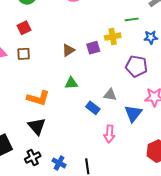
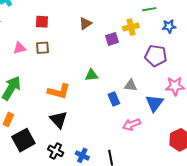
red square: (24, 28) -> (42, 22), turned 32
brown triangle: (68, 50) -> (85, 23), moved
blue rectangle: (93, 108) -> (114, 99), turned 32
pink arrow: (109, 134) -> (131, 124), turned 66
black cross: (33, 158) -> (56, 151), turned -35

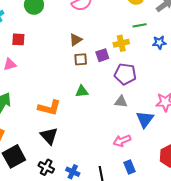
red square: (42, 22) -> (18, 39), moved
brown square: (43, 48) -> (81, 59), moved
purple pentagon: (156, 56) -> (125, 74), moved
blue rectangle: (114, 99) -> (130, 167), moved

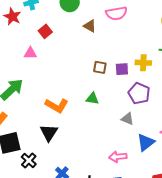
red square: (18, 39) -> (45, 31), turned 32
brown triangle: (76, 40) -> (90, 26), moved, turned 48
black cross: (46, 167) -> (29, 160), moved

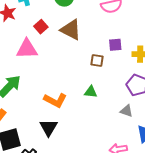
brown triangle: (90, 26) -> (71, 30), moved, size x1.6
pink triangle: (30, 53) -> (27, 49), size x1.6
purple square: (122, 69) -> (115, 45), moved

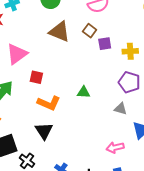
red square: (41, 27) -> (36, 77), moved, turned -32
pink triangle: (27, 49) -> (17, 54), turned -30
brown square: (97, 60) -> (90, 31), moved, turned 32

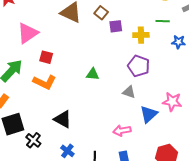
orange L-shape: (49, 103) -> (45, 82), moved
black triangle: (44, 131) -> (63, 119), moved, turned -30

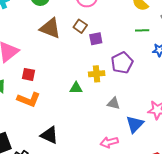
yellow cross: (141, 35) -> (97, 74), moved
purple pentagon: (139, 66) -> (122, 63), moved, turned 30

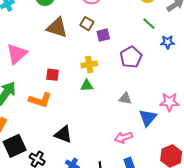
green line: (142, 30) -> (149, 24), turned 48
red square: (28, 74) -> (52, 75), moved
yellow cross: (97, 74) -> (89, 64), moved

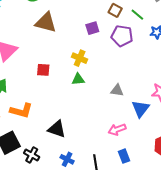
brown square: (87, 24) -> (115, 10), moved
purple pentagon: (131, 57) -> (122, 36), moved, turned -30
yellow cross: (89, 64) -> (80, 58), turned 35
orange L-shape: (40, 100) -> (21, 111), moved

